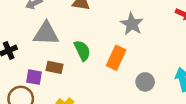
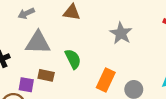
orange rectangle: (116, 58) -> (106, 80), moved

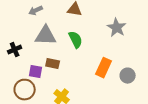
green semicircle: (73, 59) -> (76, 40), moved

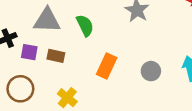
orange rectangle: (104, 68) -> (107, 66), moved
purple square: (36, 72) -> (29, 52), moved

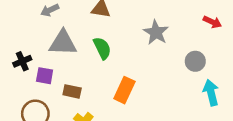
brown rectangle: (56, 56) -> (72, 91), moved
gray circle: (151, 71) -> (195, 61), moved

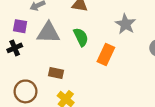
purple square: (45, 76) -> (20, 26), moved
orange rectangle: (124, 90) -> (106, 54), moved

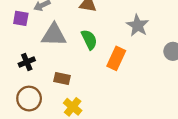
purple square: (20, 26) -> (21, 18), moved
black cross: (15, 48) -> (27, 62), moved

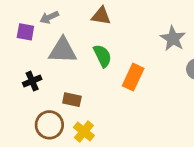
gray star: (138, 25) -> (173, 39), moved
brown circle: (29, 99) -> (49, 125), moved

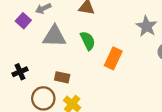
purple square: (25, 32) -> (23, 21), turned 32
black cross: (32, 81) -> (20, 72), moved

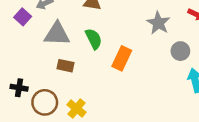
black cross: (20, 72) -> (19, 88), moved, turned 32
brown rectangle: (62, 77) -> (66, 66), moved

